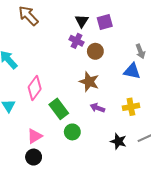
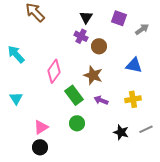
purple square: (105, 22) -> (119, 18), moved, turned 35
gray arrow: (140, 51) -> (142, 29), moved, turned -104
pink diamond: (35, 88) -> (54, 71), moved
green rectangle: (59, 109) -> (74, 95), moved

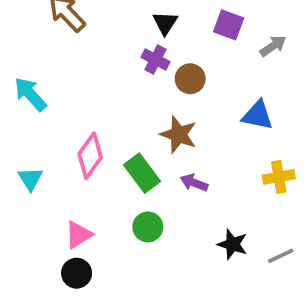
pink diamond: (54, 71) -> (90, 156), moved
yellow cross: (133, 99) -> (279, 177), moved
gray line: (146, 129) -> (281, 256), moved

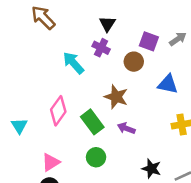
purple square: (229, 25) -> (149, 41), moved
brown circle: (190, 79) -> (134, 62), moved
cyan arrow: (30, 94) -> (73, 63), moved

